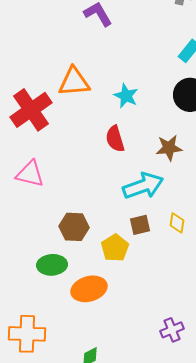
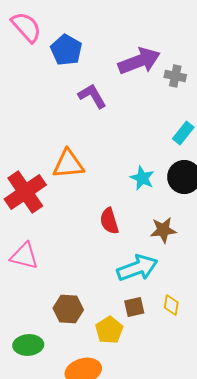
cyan star: (126, 96) -> (142, 178), moved
green ellipse: (52, 265) -> (28, 345), moved

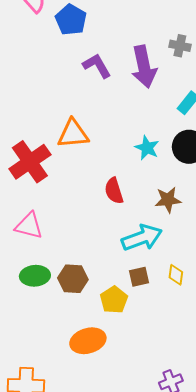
purple arrow: (139, 61) -> (144, 67), moved, turned 99
green ellipse: (28, 345) -> (35, 276), moved

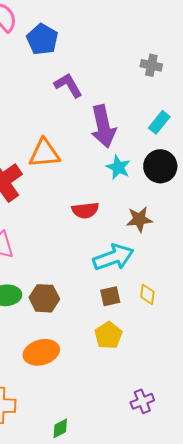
purple arrow: (144, 67) -> (103, 126), moved
red semicircle: (114, 191) -> (85, 210), turned -80
yellow pentagon: (114, 300) -> (108, 335), moved
orange ellipse: (88, 341) -> (41, 352), moved

